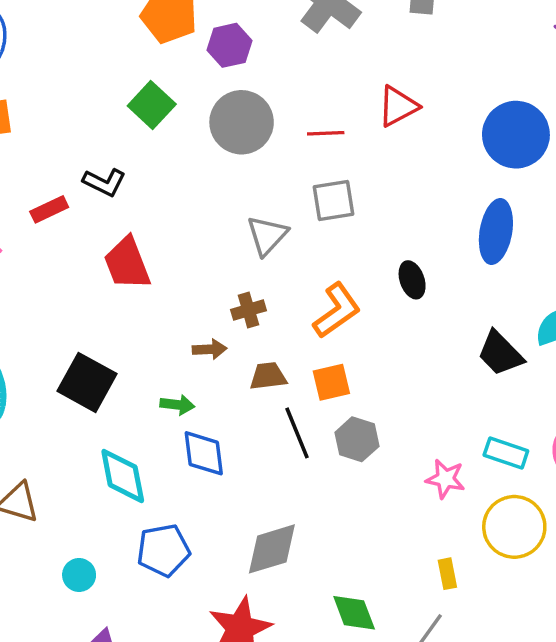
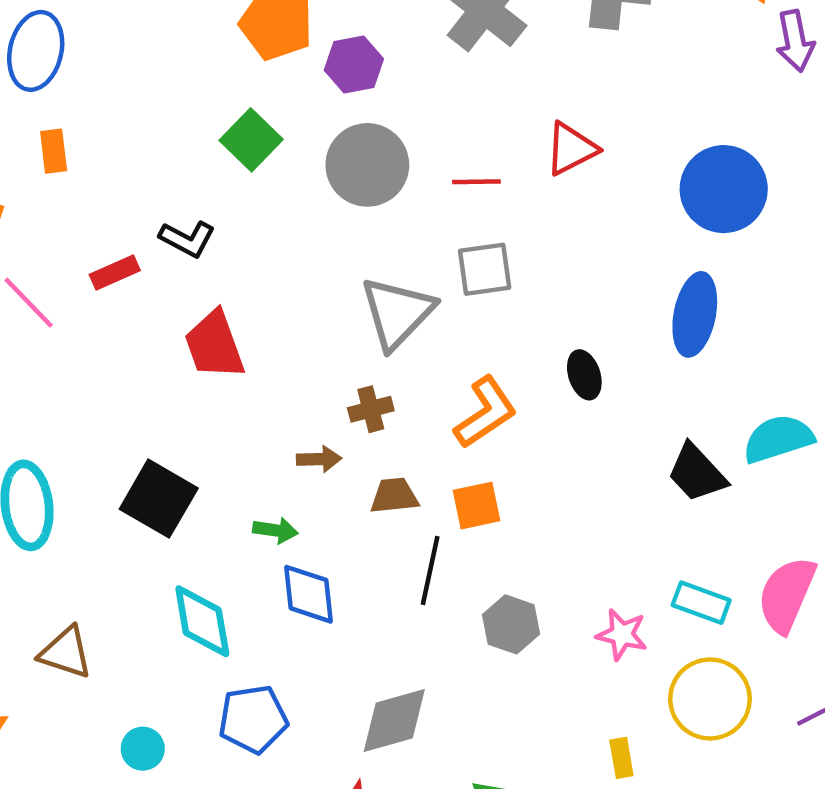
gray triangle: (267, 235) -> (397, 313), size x1.4
black line: (297, 433) -> (430, 570), turned 33
gray hexagon: (357, 439) -> (511, 624), moved

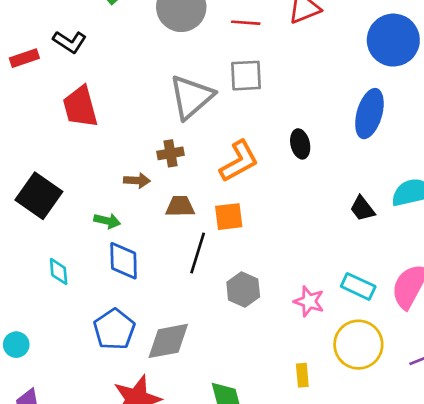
black trapezoid: (697, 473) -> (362, 209), size x0.7
cyan diamond: (202, 621) -> (59, 271), size x0.6
blue pentagon: (253, 719) -> (114, 329), moved, turned -30

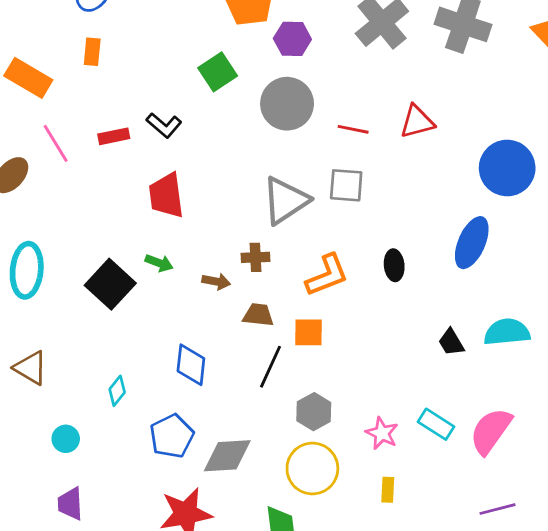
green arrow: (107, 221) -> (159, 263), moved
cyan diamond: (59, 271) -> (117, 391), moved, turned 36
yellow circle: (358, 345) -> (312, 469), moved
yellow rectangle: (302, 375) -> (388, 490), moved

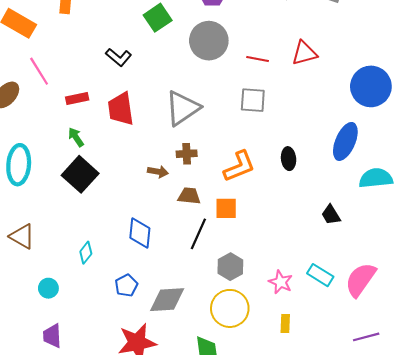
red rectangle: (114, 136) -> (77, 99), moved
gray triangle: (285, 200) -> (183, 108), moved
green arrow: (159, 263) -> (76, 137), moved, turned -144
cyan semicircle: (507, 332) -> (376, 178), moved
blue pentagon: (172, 436) -> (126, 285), size x0.7

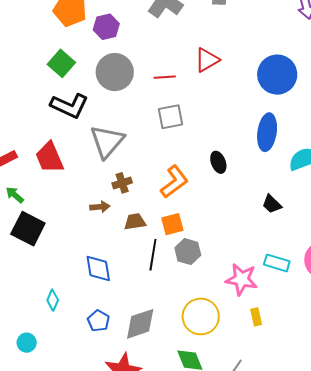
black L-shape: (119, 57) -> (69, 106), moved, size x1.5
gray hexagon: (230, 267) -> (188, 252), moved
pink star: (281, 282) -> (242, 279), size x1.4

